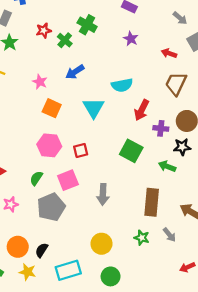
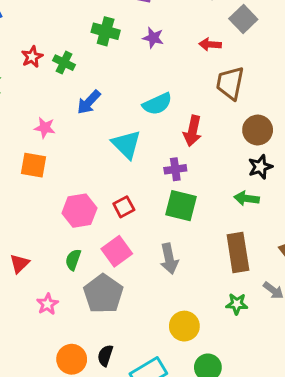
green cross: (87, 25) -> (106, 31), moved
orange square: (52, 108) -> (34, 165), moved
purple cross: (161, 128) -> (175, 169), moved
green square: (131, 151) -> (181, 206), moved

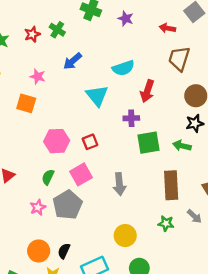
red star: (32, 57) -> (32, 34), moved
green square: (181, 206) -> (149, 143), moved, turned -30
pink star: (48, 304) -> (38, 207), moved

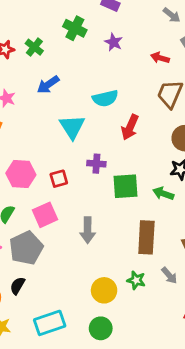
purple cross: (131, 118) -> (96, 164), moved
yellow circle: (125, 236) -> (104, 290), moved
black semicircle: (64, 251) -> (17, 286), moved

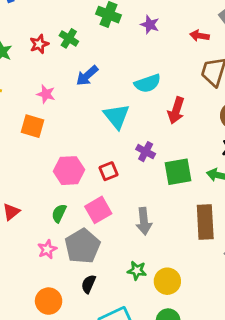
purple cross: (96, 164) -> (146, 152), turned 30
green star: (136, 280) -> (137, 271), moved
black semicircle: (17, 286) -> (89, 284), moved

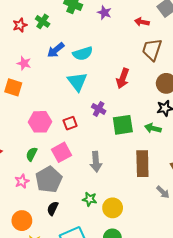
cyan semicircle: (147, 83) -> (83, 53), moved

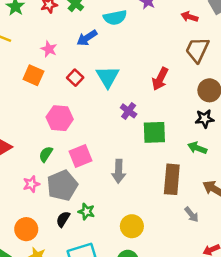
cyan semicircle: (83, 53) -> (115, 18), moved
red square: (70, 123) -> (75, 78), moved, turned -32
green arrow: (153, 128) -> (197, 148), moved
green star: (90, 199) -> (86, 212), moved

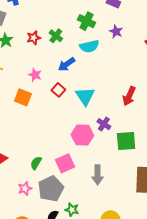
red square: (75, 78) -> (58, 90), moved
pink hexagon: (60, 118) -> (82, 135), moved

